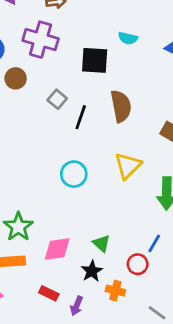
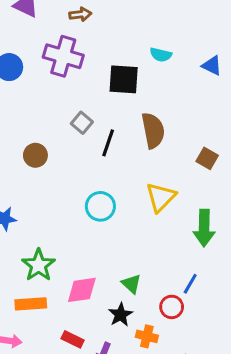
brown circle: (16, 78) -> (35, 155), moved

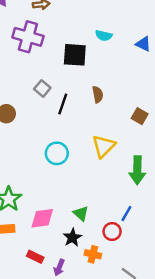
brown semicircle: (153, 131) -> (98, 94), size x0.6

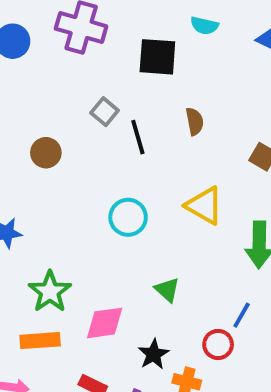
black line: (63, 104) -> (138, 137), turned -35
yellow triangle: (104, 146) -> (204, 206), turned -45
green triangle: (81, 213) -> (167, 290), moved

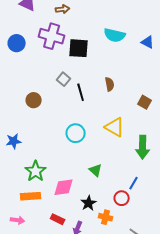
cyan semicircle: (204, 26) -> (115, 35), size x1.5
black square: (157, 57) -> (79, 48), moved

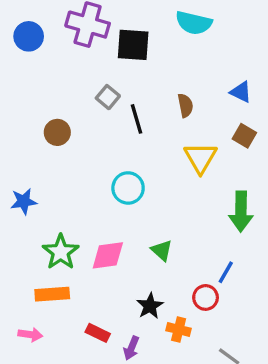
blue triangle: (148, 42) -> (241, 92), moved
yellow triangle: (115, 127) -> (200, 158), moved, turned 30
pink diamond: (64, 187) -> (108, 255), moved

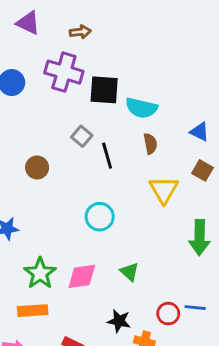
cyan semicircle: (194, 23) -> (141, 108), moved
blue line: (226, 272) -> (195, 308), moved, turned 66
black star: (150, 306) -> (119, 321), turned -30

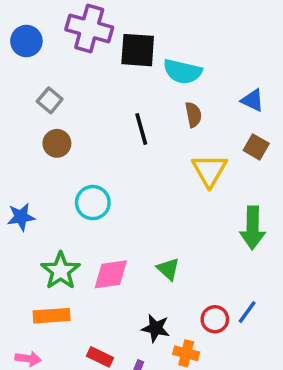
gray square: (82, 136) -> (50, 100), moved
cyan circle: (100, 217) -> (93, 203), moved
blue line: (195, 308) -> (247, 312), turned -60

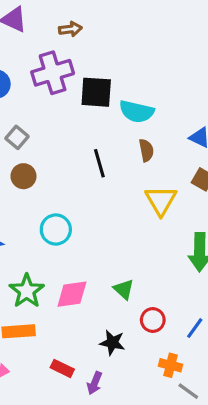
purple cross: (89, 28) -> (53, 73), turned -33
red circle: (215, 319) -> (153, 320), moved
orange cross: (186, 353) -> (171, 365), moved

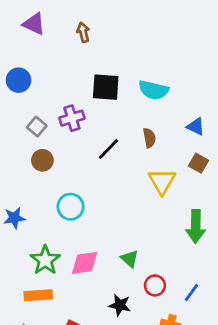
brown arrow: (70, 29) -> (83, 32), turned -96
purple cross: (53, 73) -> (72, 118), moved, size x0.7
cyan semicircle: (137, 112) -> (154, 90), moved
black line: (99, 163) -> (109, 149), turned 60

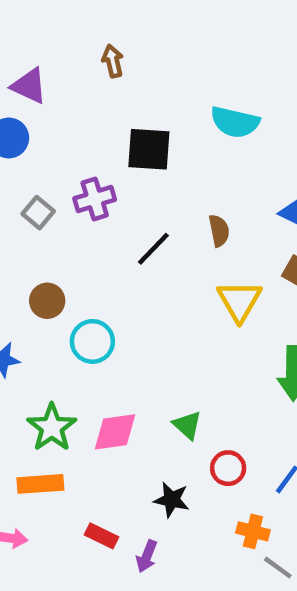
purple triangle: (34, 24) -> (29, 86), moved
cyan semicircle: (154, 90) -> (235, 122), moved
brown circle: (42, 160) -> (47, 301), moved

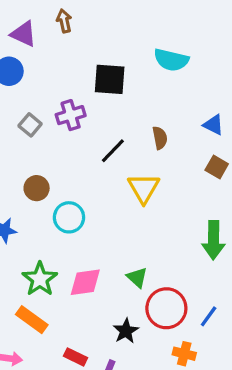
brown arrow: (113, 61) -> (64, 21), moved
yellow triangle: (239, 301) -> (144, 188), moved
red circle: (228, 468) -> (166, 308), size x1.6
orange rectangle: (40, 484) -> (32, 320), turned 40
black star: (172, 500) -> (126, 331), turned 30

